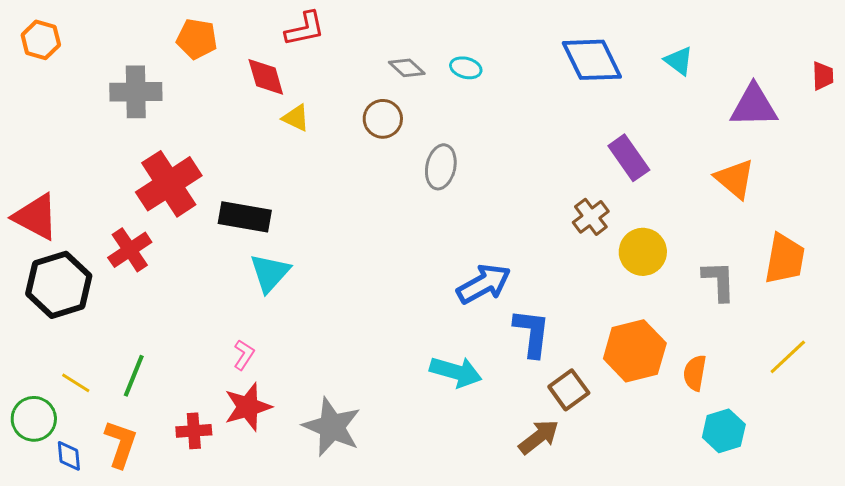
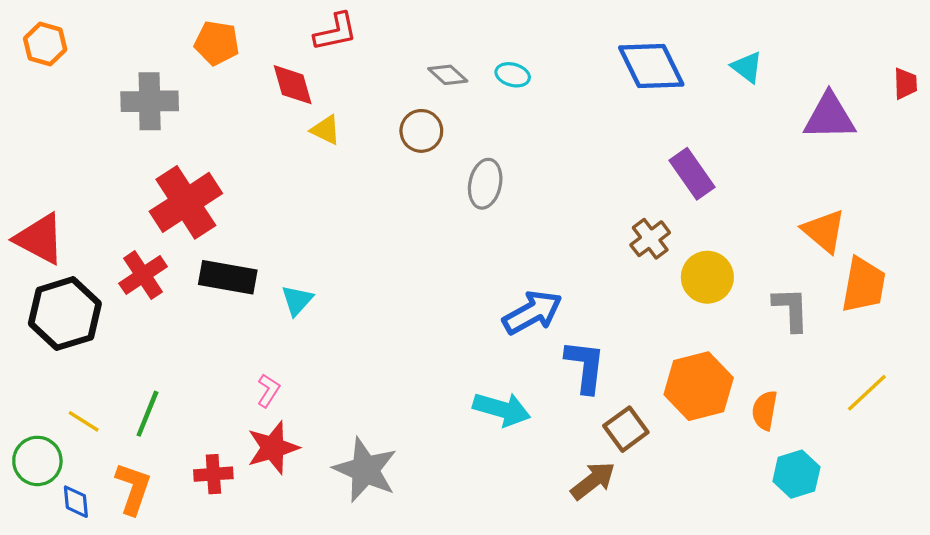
orange triangle: (735, 179) -> (824, 231), moved
black rectangle: (245, 217) -> (228, 277), moved
cyan triangle: (270, 273) -> (297, 300), size x0.7

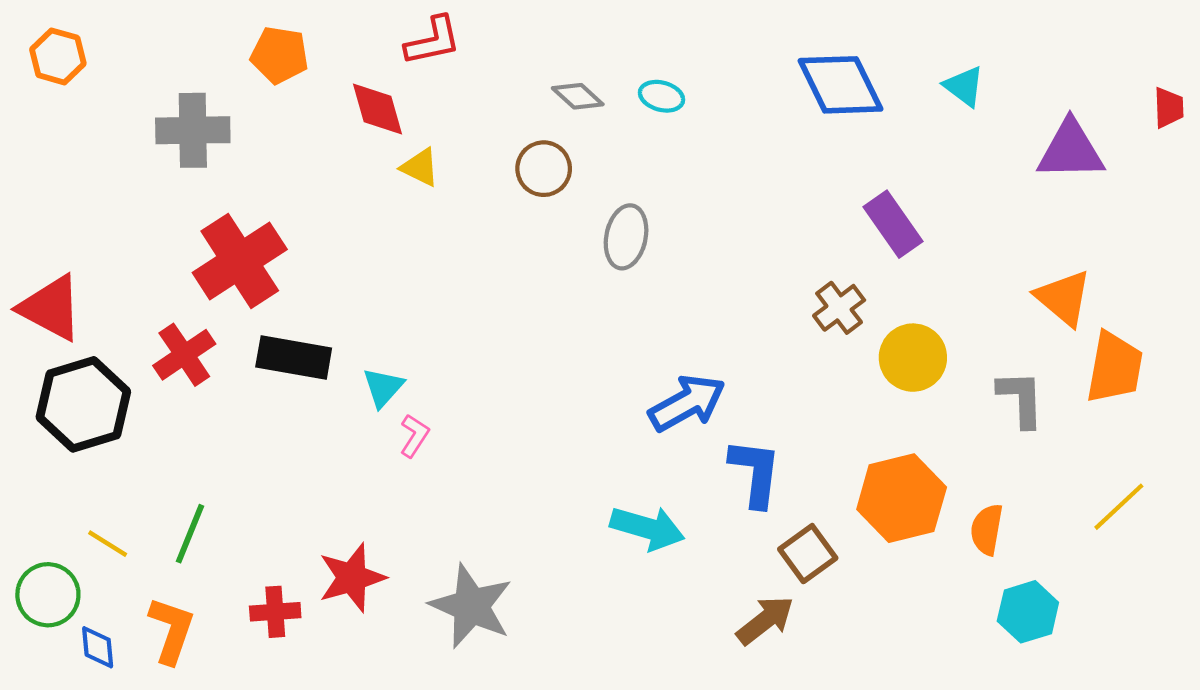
pink L-shape: (268, 391) -> (414, 436), moved

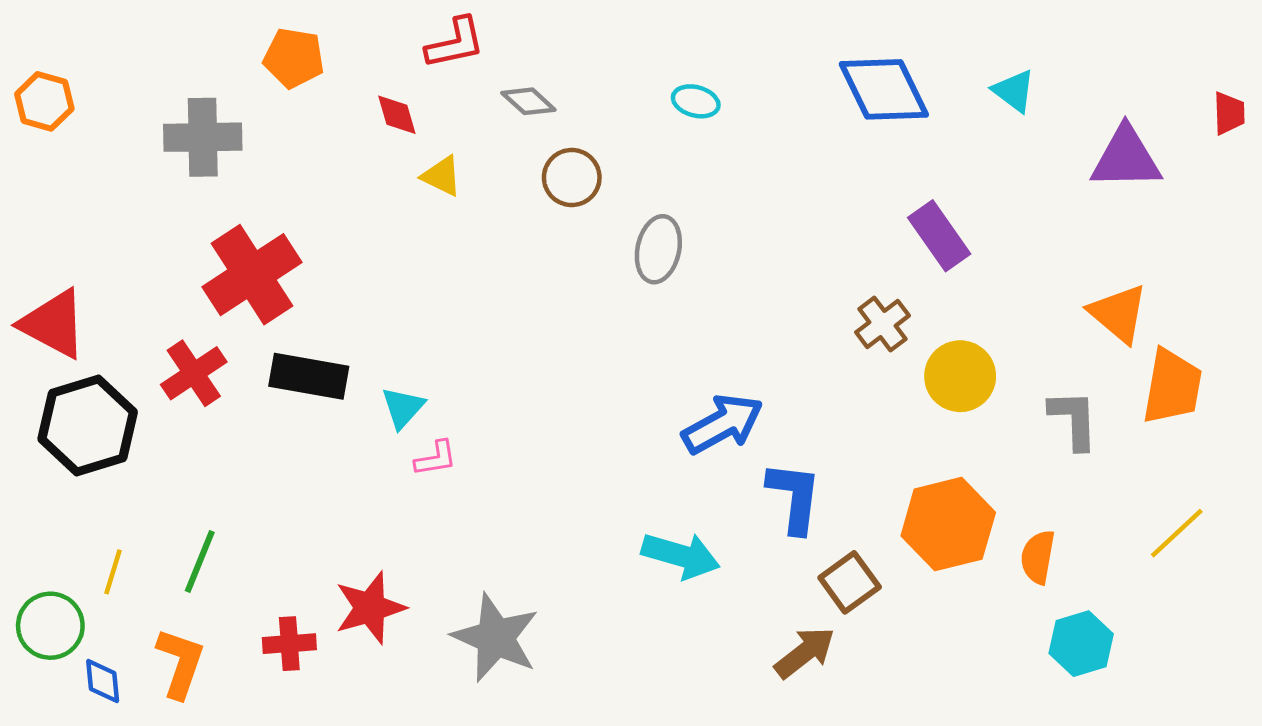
orange hexagon: (58, 56) -> (44, 101), moved
gray diamond: (578, 96) -> (528, 101), moved
red diamond: (377, 109) -> (397, 115), size x0.7
pink L-shape: (414, 436) -> (436, 458), turned 48
yellow line: (108, 544) -> (113, 572), turned 75

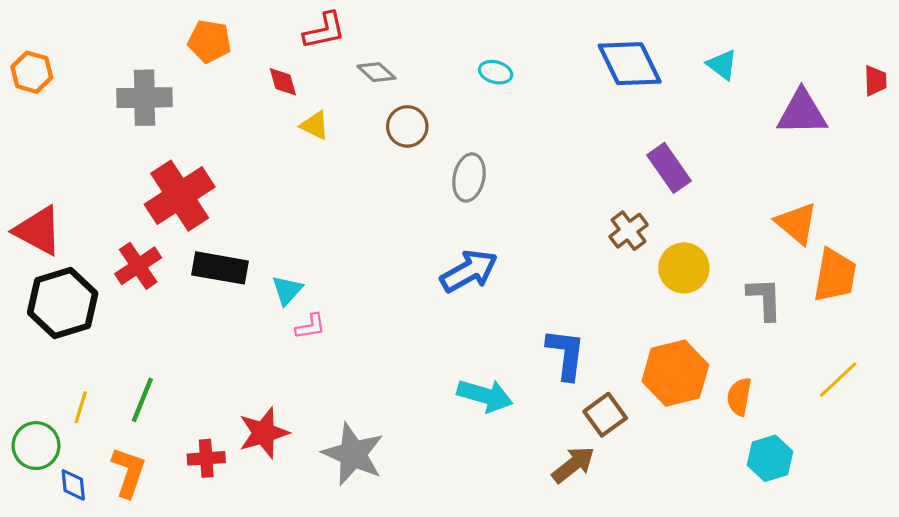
blue arrow: (723, 424) -> (469, 271), moved

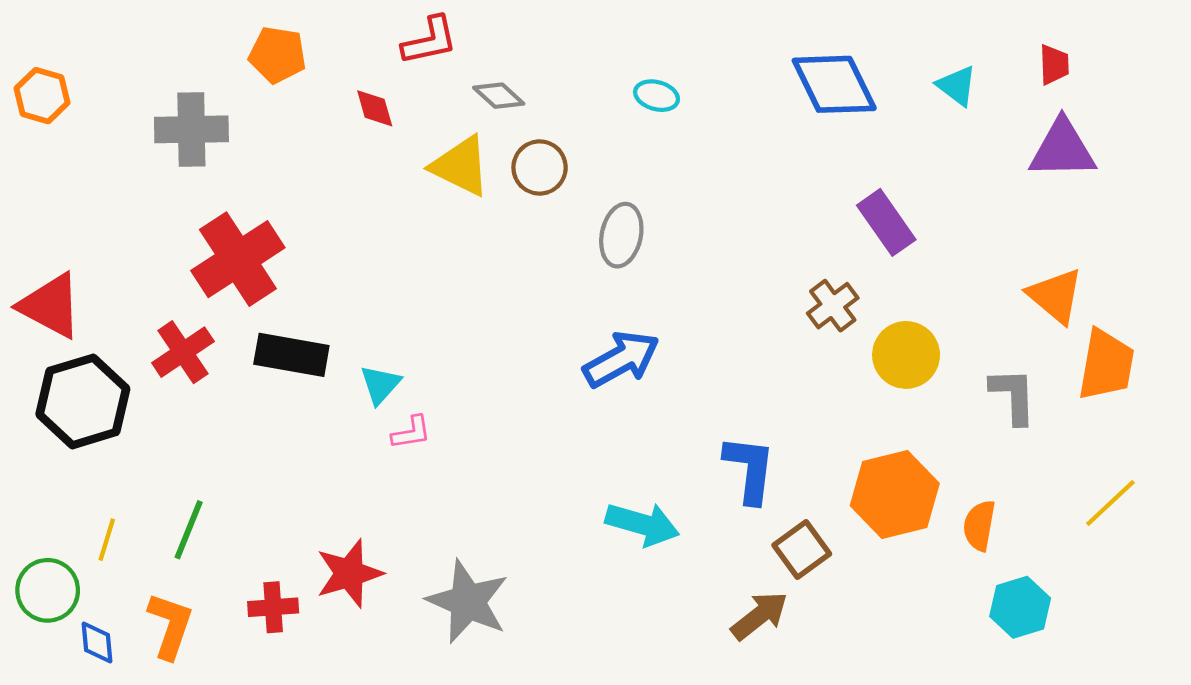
red trapezoid: (875, 81) -> (1054, 65), moved
yellow triangle: (315, 125) -> (461, 166), moved, size x1.6

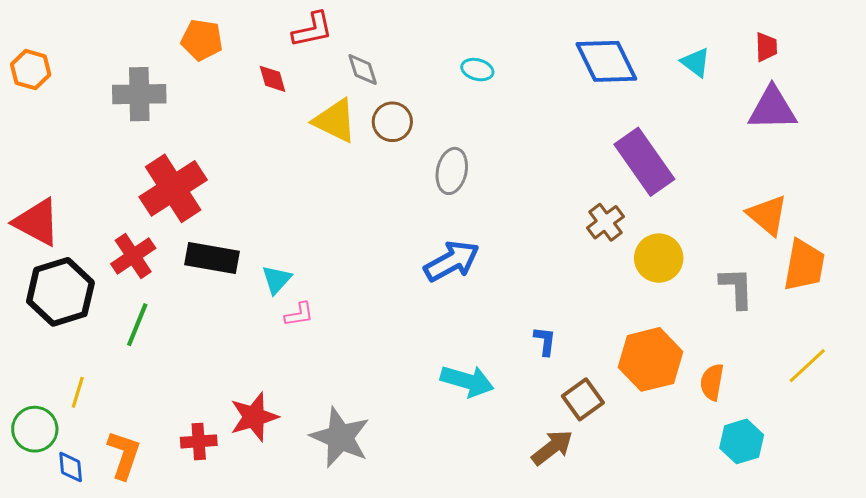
gray diamond: (499, 96) -> (363, 70), turned 30
purple rectangle: (886, 222) -> (644, 162), size x1.4
blue L-shape: (750, 469) -> (545, 341), size x0.6
green line: (189, 530) -> (137, 325), moved

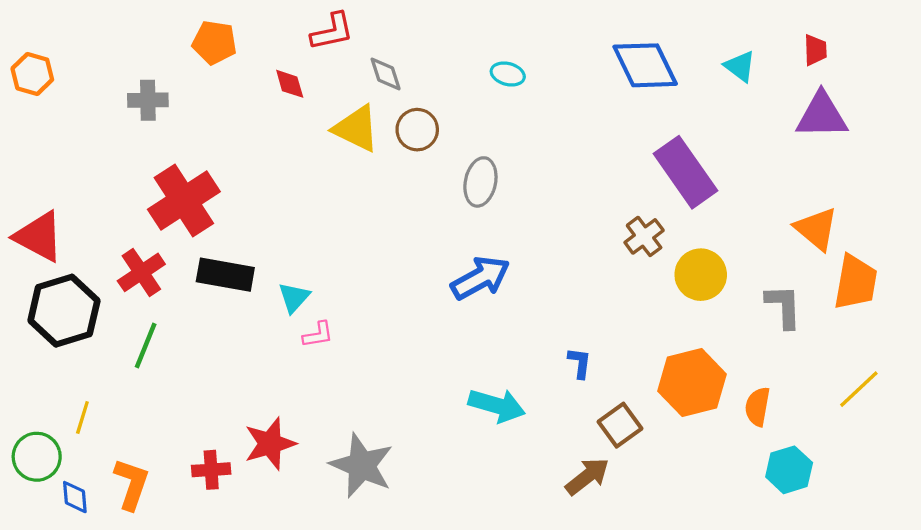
gray cross: (139, 94) -> (148, 100), size x0.7

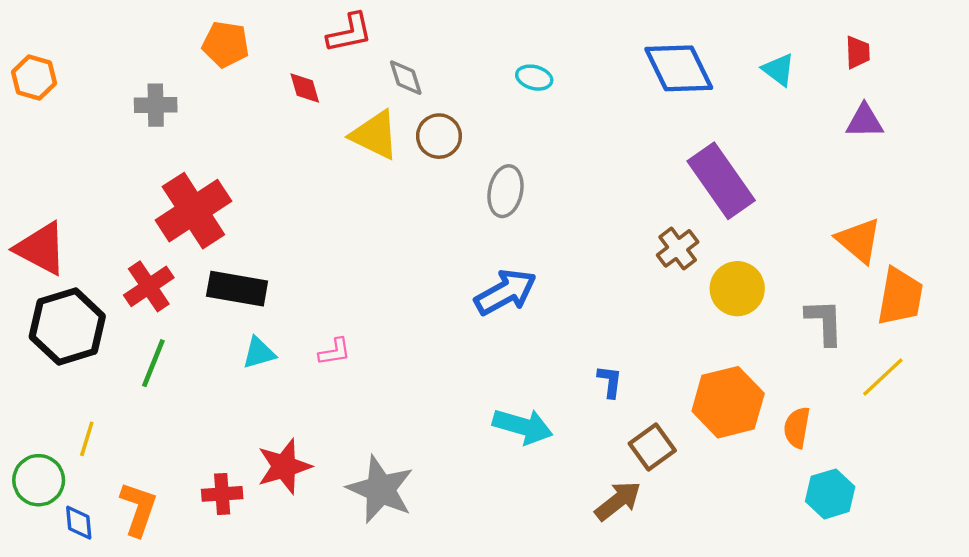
purple triangle: (822, 115) -> (865, 121), size x0.7
cyan triangle: (294, 298) -> (259, 353), moved, turned 32
yellow line: (859, 389) -> (883, 377), moved

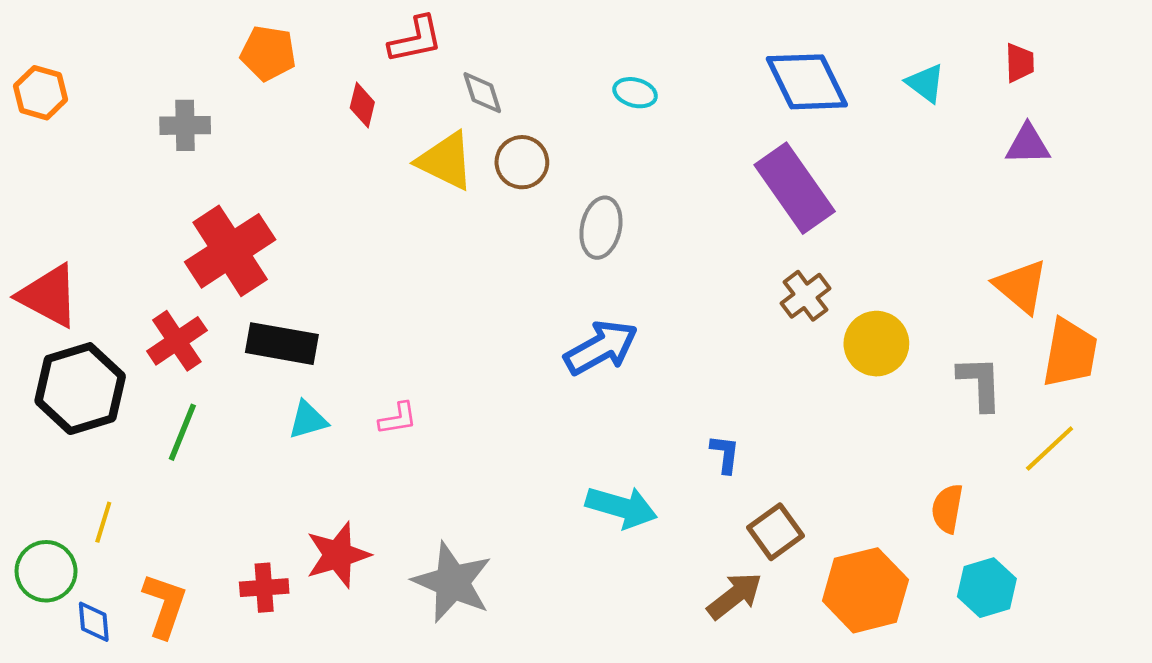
red diamond: (305, 88) -> (362, 105), turned 30
purple rectangle: (721, 181) -> (795, 188), moved
orange hexagon: (728, 402) -> (865, 590), moved

